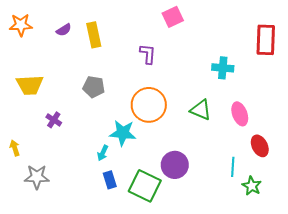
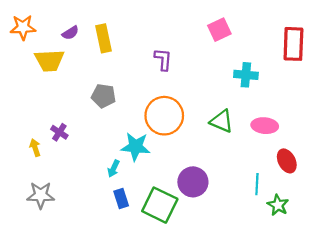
pink square: (173, 17) -> (219, 30), moved
yellow trapezoid: (30, 85) -> (49, 60), moved
pink ellipse: (240, 114) -> (265, 126), turned -65
yellow arrow: (15, 148) -> (35, 148), moved

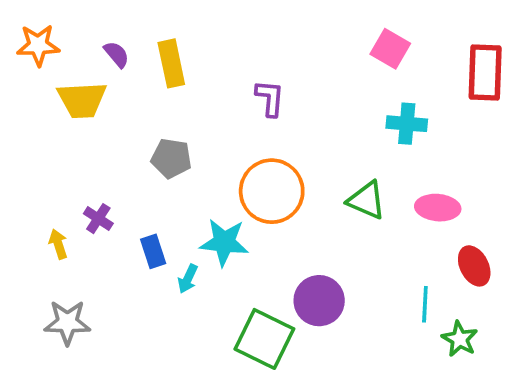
pink square: (219, 30) -> (390, 49), moved, turned -35
purple semicircle: (70, 33) -> (117, 54), turned -98
blue rectangle: (121, 198) -> (153, 251), moved

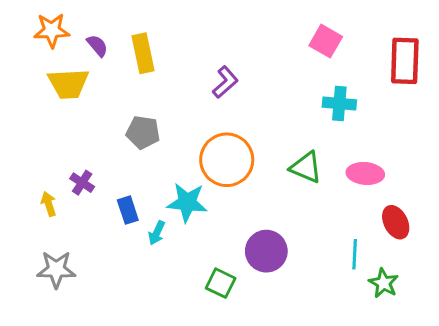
orange star: (38, 45) -> (52, 30), moved
purple L-shape: (270, 98) -> (225, 82), turned 44
green square: (264, 339) -> (221, 283), size x0.6

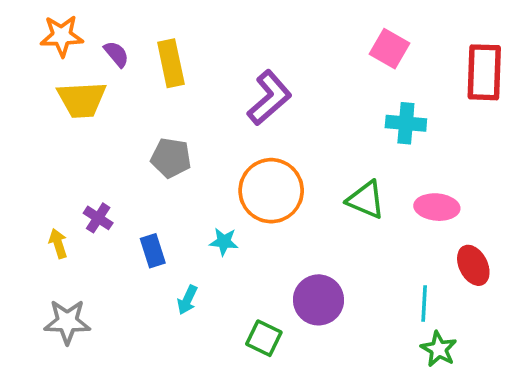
purple L-shape: (225, 82) -> (269, 98), size x1.4
cyan star: (187, 202) -> (224, 242), size x0.6
cyan arrow: (157, 233) -> (187, 300), moved
green star: (384, 283) -> (439, 349), moved

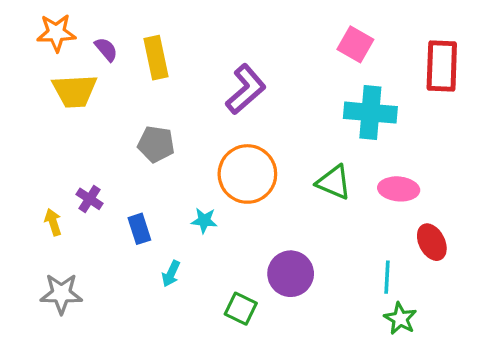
cyan cross: (406, 123) -> (370, 113), size x1.4

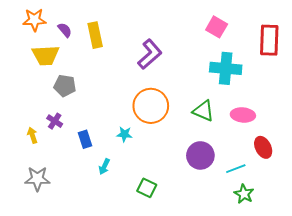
gray pentagon: (156, 144) -> (65, 86), moved
purple circle: (291, 274) -> (200, 155), moved
cyan line: (387, 277) -> (236, 169), turned 66

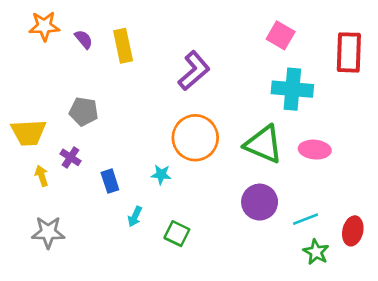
yellow trapezoid: (46, 55) -> (29, 132), moved
green triangle: (203, 111) -> (264, 144), size x1.4
red ellipse: (263, 147) -> (353, 231), moved, turned 40
green square: (147, 188) -> (177, 234), moved

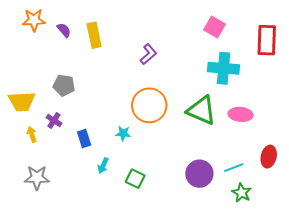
purple L-shape: (194, 71) -> (148, 54), size x0.7
purple circle: (260, 202) -> (199, 174), moved
red ellipse: (353, 231) -> (269, 157), moved

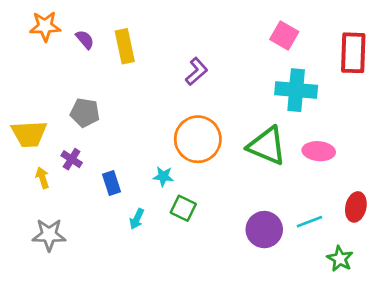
green square: (135, 179) -> (183, 208), moved
green star: (242, 193) -> (340, 259), moved

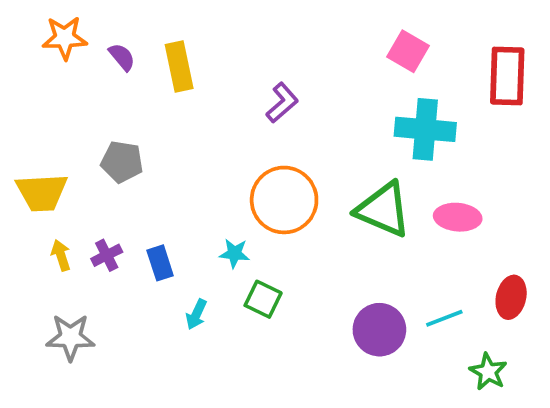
purple cross: (72, 159) -> (107, 255), moved, turned 30

